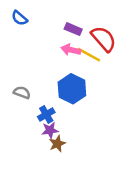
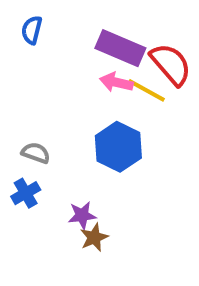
blue semicircle: (19, 18) -> (32, 30), turned 63
purple rectangle: (73, 29) -> (120, 48), size x1.6
blue cross: (46, 114) -> (26, 193), moved

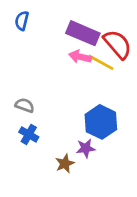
blue hexagon: (118, 147) -> (101, 122), moved
blue cross: (26, 193) -> (29, 134), moved, turned -30
purple star: (82, 215) -> (86, 148), moved

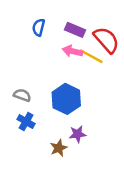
blue semicircle: (22, 21) -> (39, 27), moved
purple rectangle: (83, 33) -> (75, 30), size x0.7
blue hexagon: (101, 122) -> (66, 99), moved

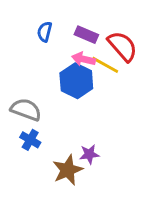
gray semicircle: (22, 95) -> (26, 110), size x1.5
blue hexagon: (66, 99) -> (76, 81), moved
brown star: (59, 148) -> (68, 170), size x1.5

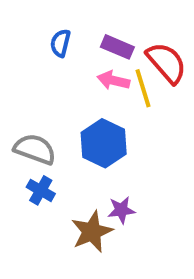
yellow line: (105, 65) -> (143, 88), turned 44
blue hexagon: (76, 81) -> (104, 143), moved

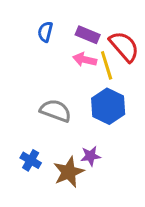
blue hexagon: (104, 143) -> (108, 106), moved
gray semicircle: (35, 149) -> (55, 111), moved
blue cross: (41, 190) -> (31, 160), moved

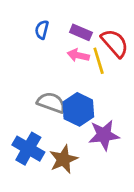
blue hexagon: (108, 106) -> (78, 109), moved
purple star: (91, 156) -> (104, 135), moved, size x1.6
blue cross: (31, 160) -> (28, 149), size x1.6

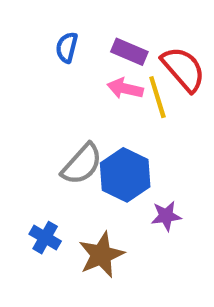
gray semicircle: (51, 103) -> (82, 164), turned 112
purple star: (104, 135) -> (166, 216), size x0.6
blue cross: (28, 149) -> (45, 238), size x0.6

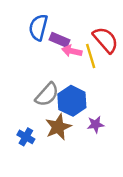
blue semicircle: (67, 47) -> (38, 27), size x1.5
purple rectangle: (129, 52) -> (59, 40), moved
brown star: (101, 255) -> (58, 127), moved

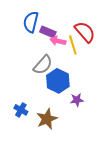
gray semicircle: (47, 95) -> (43, 65), moved
brown star: (58, 127) -> (47, 119), moved

